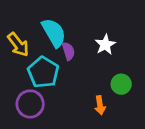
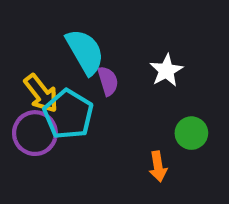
yellow arrow: (18, 45) -> (41, 93), moved
purple circle: (30, 104) -> (35, 133), moved

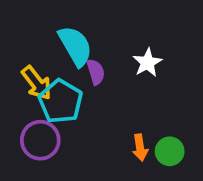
purple circle: (35, 133) -> (40, 140), moved
green circle: (191, 133) -> (170, 151), moved

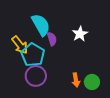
purple circle: (40, 140) -> (36, 76), moved

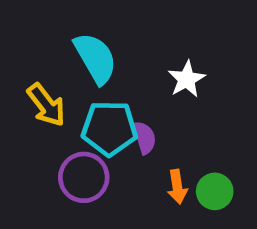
purple semicircle: (52, 39) -> (145, 138), moved
cyan pentagon: (33, 55) -> (109, 128), moved, turned -30

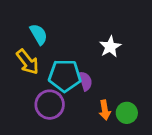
cyan semicircle: (95, 58) -> (39, 34), moved, size x0.7

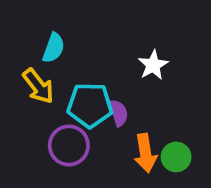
cyan semicircle: (39, 34) -> (54, 48), turned 50
orange arrow: (105, 110) -> (145, 153), size x1.4

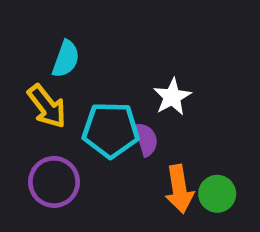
white star: (153, 65) -> (172, 97), moved
purple circle: (69, 145) -> (54, 182), moved

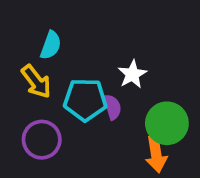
orange arrow: (179, 189) -> (156, 154), moved
green circle: (217, 194) -> (167, 123), moved, size x1.5

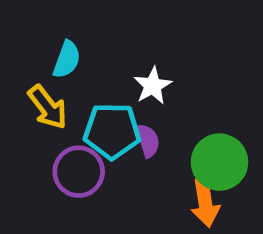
white star: (132, 74) -> (153, 86), moved
purple circle: (42, 140) -> (79, 172), moved

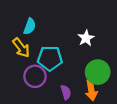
white star: (153, 86) -> (86, 38), moved
purple semicircle: (148, 141) -> (66, 92), moved

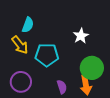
purple circle: (35, 76) -> (21, 82), moved

